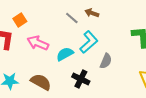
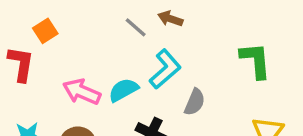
pink arrow: (38, 43) -> (82, 92), moved

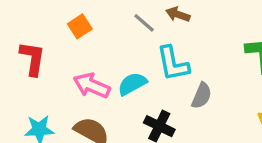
orange square: (45, 31) -> (80, 26), moved
cyan L-shape: (165, 69) -> (173, 64), turned 120

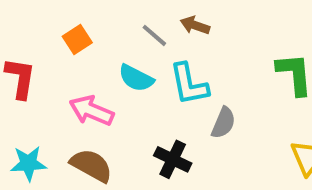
cyan semicircle: (132, 84) -> (136, 78), moved, turned -124

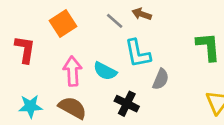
orange square: (77, 40) -> (63, 24), size x1.4
cyan semicircle: (136, 78) -> (105, 71), moved
pink arrow: (91, 111) -> (72, 71), turned 64

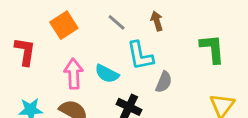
brown arrow: (142, 14) -> (157, 21), moved, turned 54

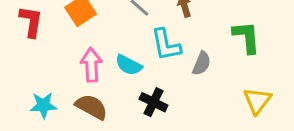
red L-shape: (25, 51) -> (31, 22), moved
gray semicircle: (164, 82) -> (202, 63), moved

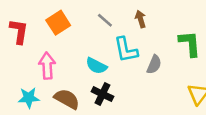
pink arrow: (91, 65) -> (47, 66), moved
black cross: (153, 102) -> (102, 94), moved

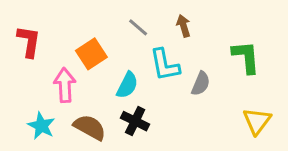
orange square: (58, 23) -> (91, 54), moved
cyan semicircle: (96, 66) -> (127, 85), turned -90
cyan star: (29, 98) -> (41, 126), turned 30

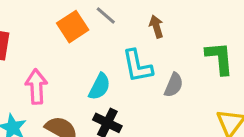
gray line: (138, 27) -> (106, 16), moved
orange square: (91, 54) -> (73, 27), moved

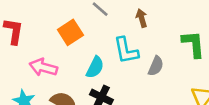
orange square: (73, 27) -> (70, 32), moved
pink arrow: (36, 87) -> (43, 67), turned -72

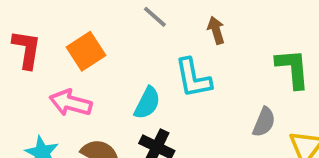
orange square: (70, 32) -> (86, 51), moved
gray semicircle: (156, 66) -> (264, 122), moved

